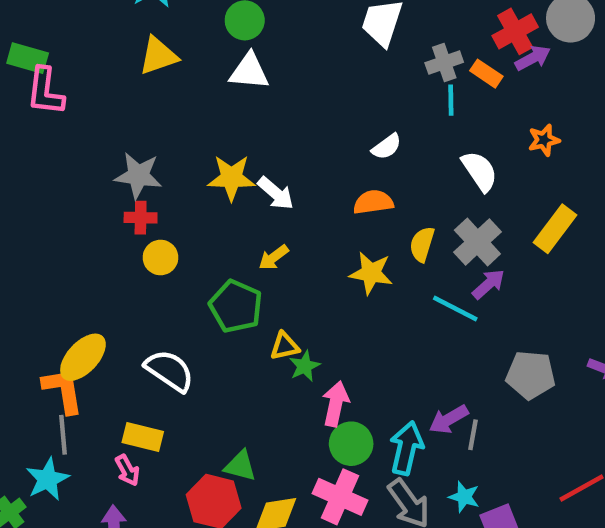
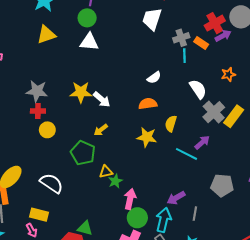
gray cross: (477, 242) -> (214, 112), moved
purple arrow: (449, 419) -> (176, 198), moved

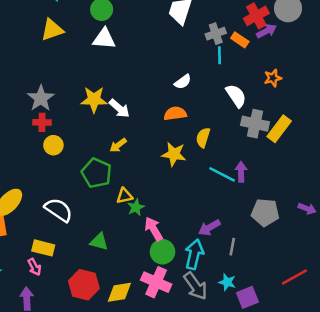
gray star: (37, 91) -> (41, 98), turned 30
gray cross: (214, 112) -> (255, 124), turned -35
purple arrow: (202, 142) -> (241, 172), moved, turned -49
pink arrow: (130, 199) -> (154, 229), turned -42
green triangle: (85, 228) -> (99, 242), moved

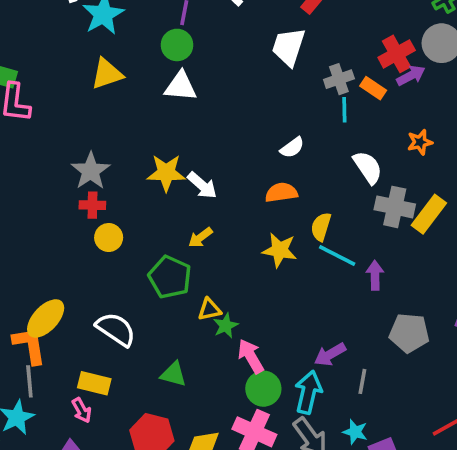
cyan line: (222, 174) -> (337, 255), moved

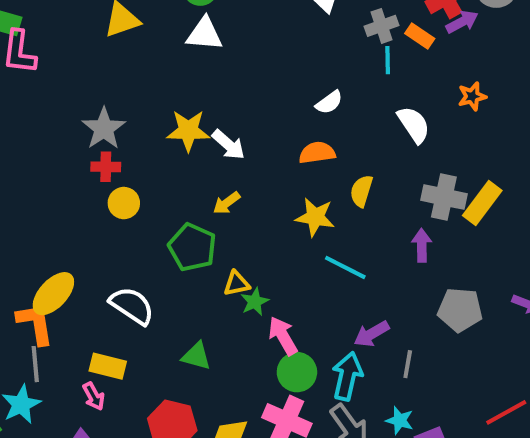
gray cross: (395, 207) -> (444, 197), moved
yellow rectangle: (429, 214) -> (482, 203), moved
cyan line: (337, 255) -> (345, 267), moved

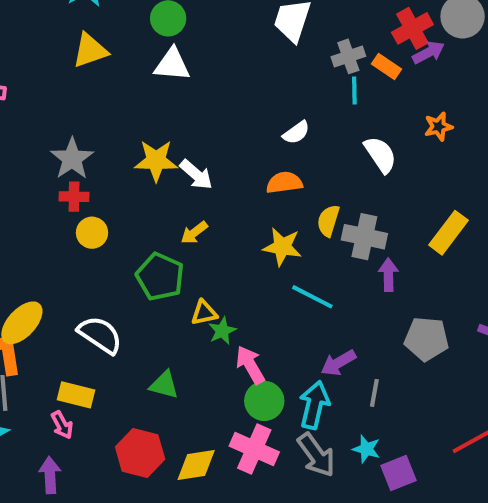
gray cross: (444, 197) -> (364, 237), moved

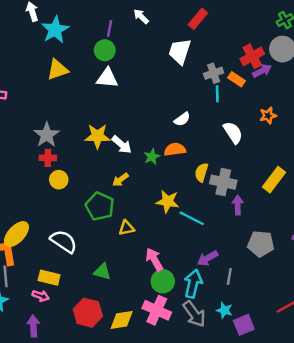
yellow star: (282, 247) -> (168, 201), moved
green star: (222, 331) -> (152, 157), moved
pink arrow: (62, 425) -> (41, 296), turned -42

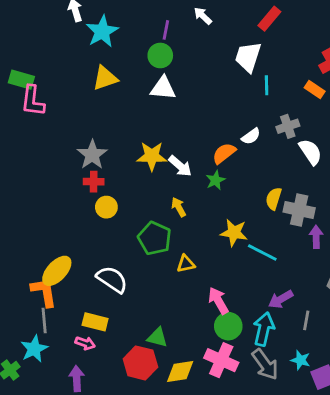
gray cross: (214, 73) -> (288, 126), moved
cyan line: (217, 94) -> (267, 85), moved
orange semicircle: (175, 149) -> (224, 153), moved, turned -30
yellow arrow: (120, 180) -> (179, 207), turned 98
green triangle: (102, 272) -> (157, 337), moved

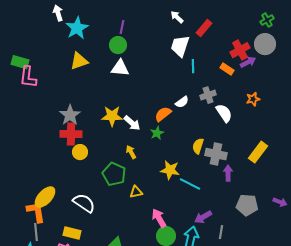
white arrow: (203, 16) -> (177, 17), moved
red rectangle: (269, 19) -> (204, 28), moved
red cross: (94, 182) -> (71, 134), size x1.5

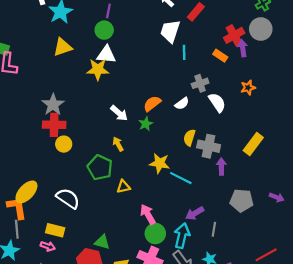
purple arrow: (248, 62) -> (243, 48), turned -70
white semicircle: (182, 102) -> (182, 104), moved
yellow star: (112, 116) -> (98, 69), moved

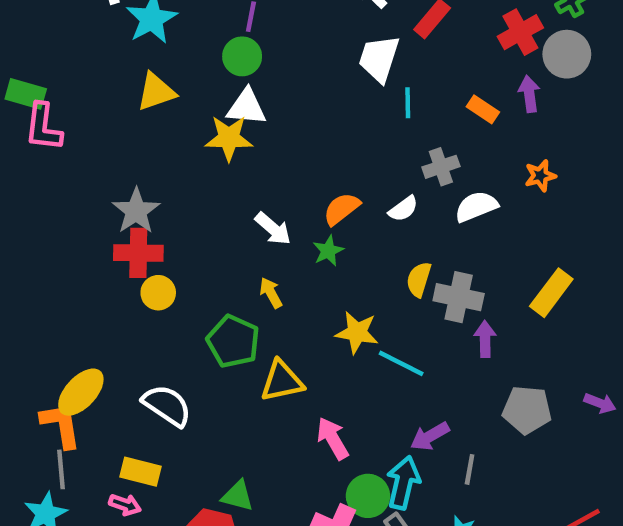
red cross: (234, 35) -> (520, 32), moved
white semicircle: (217, 102) -> (476, 207), turned -78
yellow triangle: (123, 187) -> (282, 381), size x1.5
green circle: (155, 233) -> (368, 496), moved

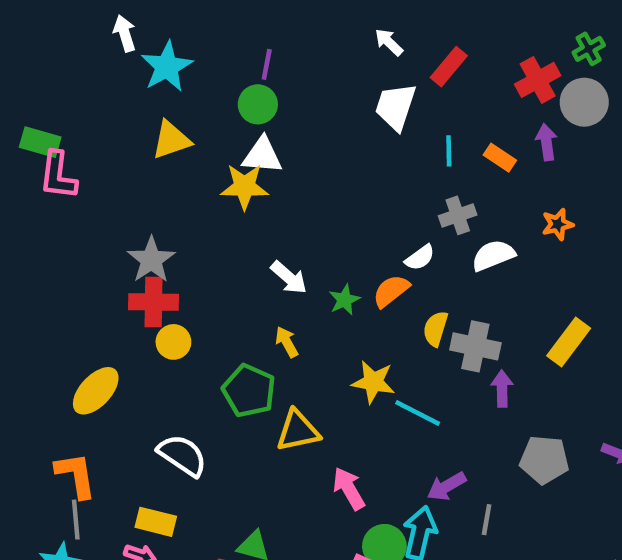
cyan line: (408, 103) -> (449, 151), moved
orange semicircle: (341, 209) -> (391, 291), moved
yellow ellipse: (81, 392) -> (96, 391), moved

